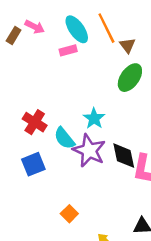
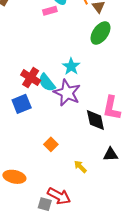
red cross: (35, 122) -> (31, 78), moved
black diamond: (124, 156) -> (95, 120), moved

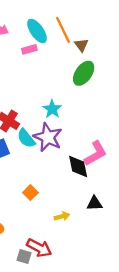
cyan semicircle: (47, 83) -> (26, 138), moved
pink L-shape: (112, 108) -> (96, 153), turned -130
yellow arrow: (80, 167) -> (62, 216), turned 120

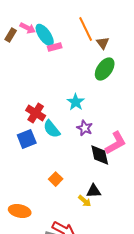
cyan ellipse: (37, 31) -> (45, 35), moved
purple star: (48, 137) -> (85, 128), moved, size x0.6
black triangle: (94, 203) -> (94, 191), moved
yellow arrow: (62, 216) -> (85, 201), turned 56

